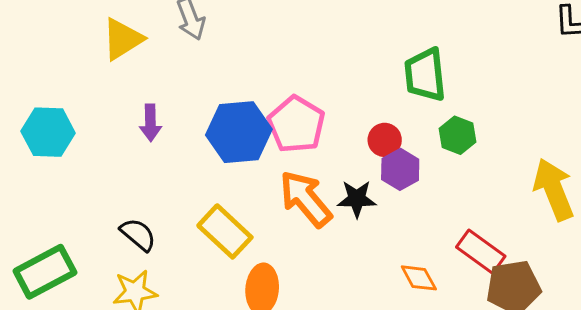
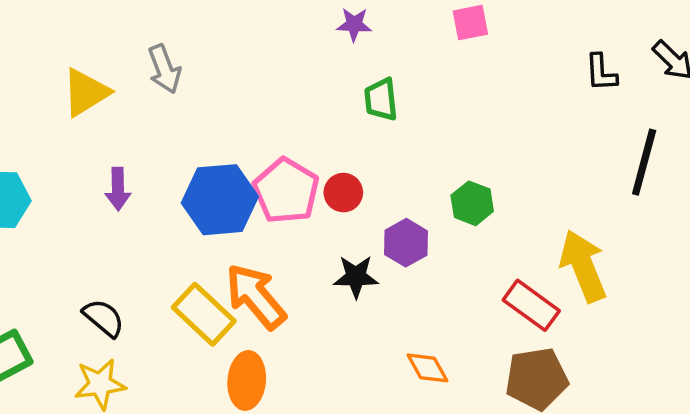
green trapezoid: (425, 75) -> (381, 99), moved, size x0.7
red circle: (385, 140) -> (343, 193), moved
orange arrow: (306, 199) -> (256, 296), moved
red rectangle: (481, 252) -> (531, 305), moved

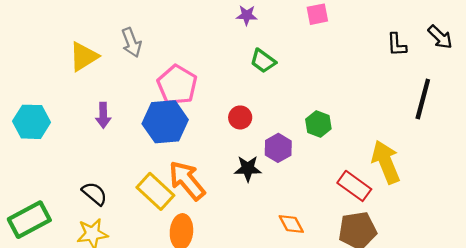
green trapezoid: (381, 99) -> (263, 61), turned -48
pink pentagon: (286, 191) -> (177, 85), moved

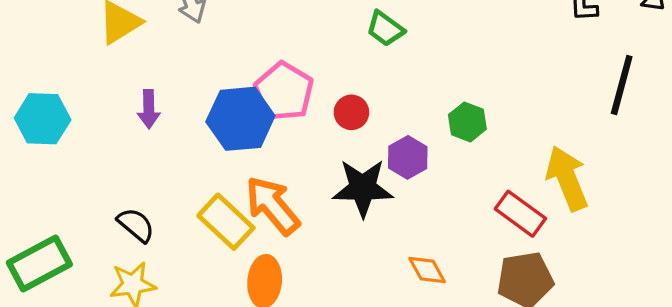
pink pentagon: (177, 85) -> (284, 91), moved
black star: (248, 169) -> (363, 188), size x1.5

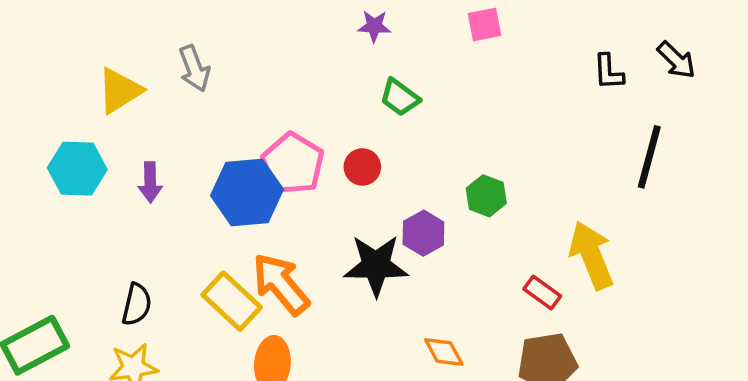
red circle: (351, 112) -> (362, 167), moved
cyan hexagon: (43, 119) -> (77, 169), moved
red rectangle: (520, 214) -> (542, 293), size x0.7
black semicircle: (136, 225) -> (137, 304), turned 63

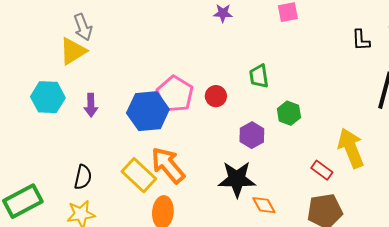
gray arrow: (194, 69) -> (83, 27), moved
green trapezoid: (400, 97) -> (259, 76), moved, turned 45
black star: (376, 265) -> (237, 179), moved

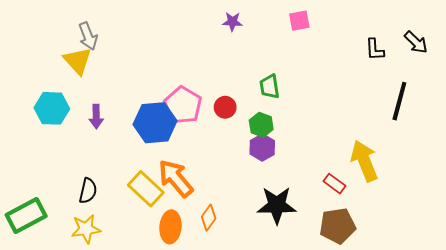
yellow triangle: (73, 51) -> (78, 61), turned -40
green hexagon: (289, 113) -> (261, 125), moved
black star: (237, 179) -> (277, 205), moved
orange diamond: (264, 205) -> (209, 218), moved, turned 65

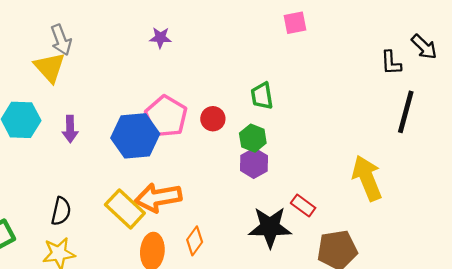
purple star: (232, 22) -> (160, 38), moved
black L-shape: (375, 49) -> (391, 63), moved
orange arrow: (176, 178) -> (158, 197), turned -60
red rectangle: (334, 184) -> (303, 205), moved

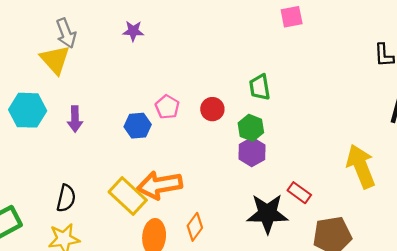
purple star: (160, 38) -> (133, 31), moved
pink pentagon: (166, 116) -> (167, 107), size x0.6
blue hexagon: (135, 136) -> (138, 126), size x0.6

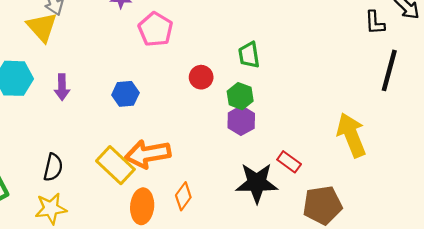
pink pentagon: (167, 107) -> (155, 29), moved, size x1.4

